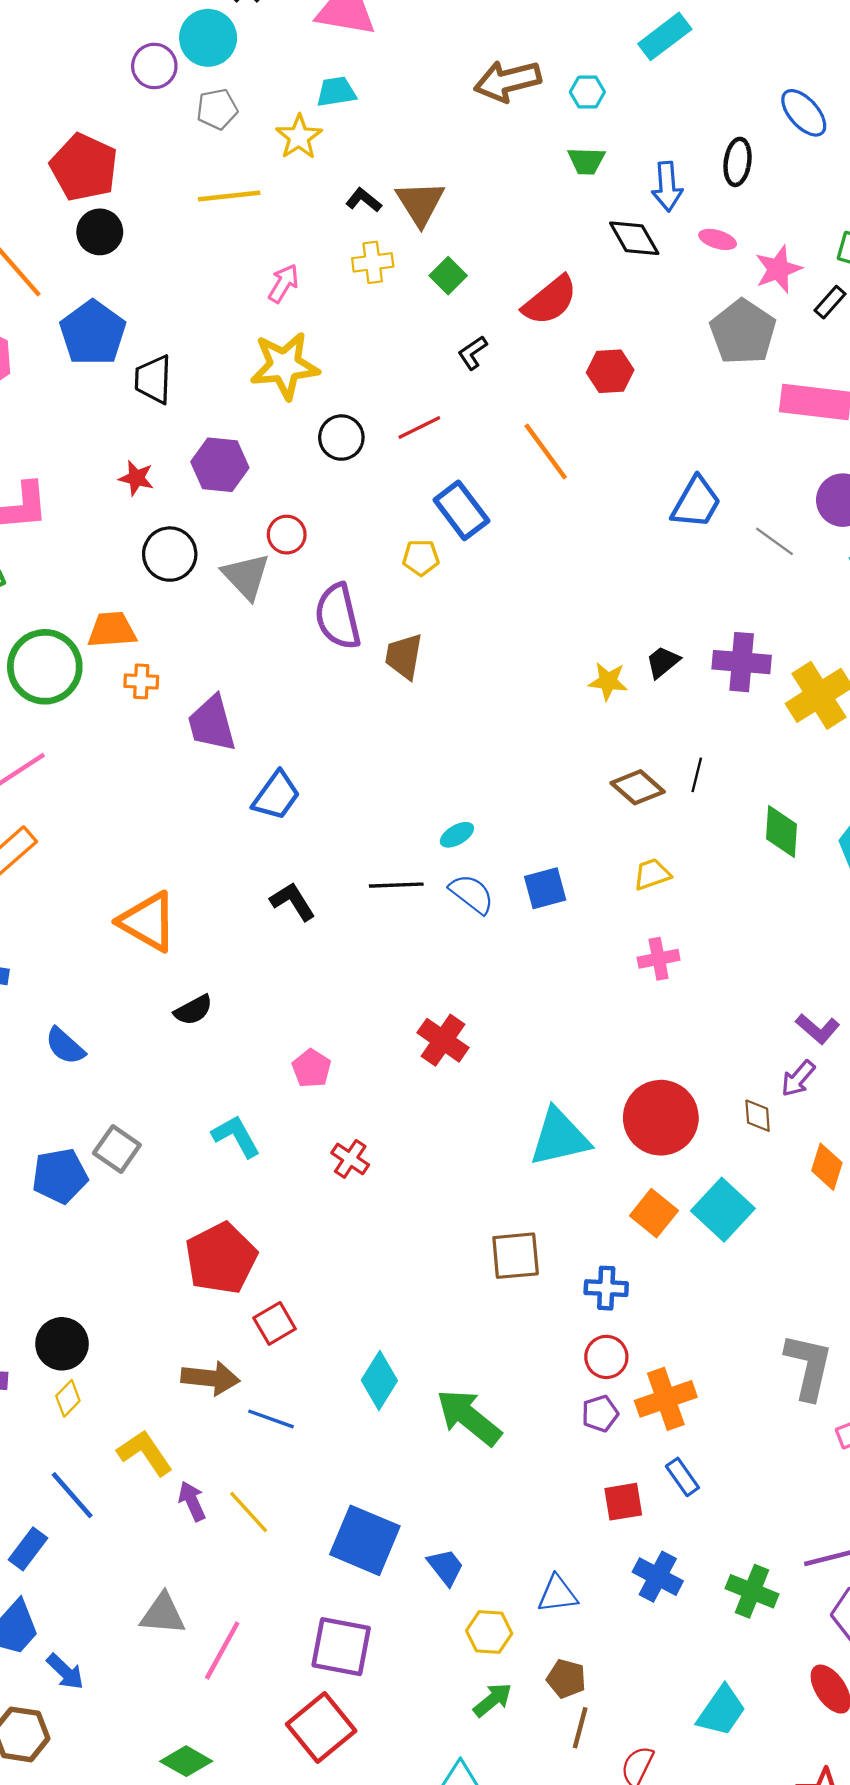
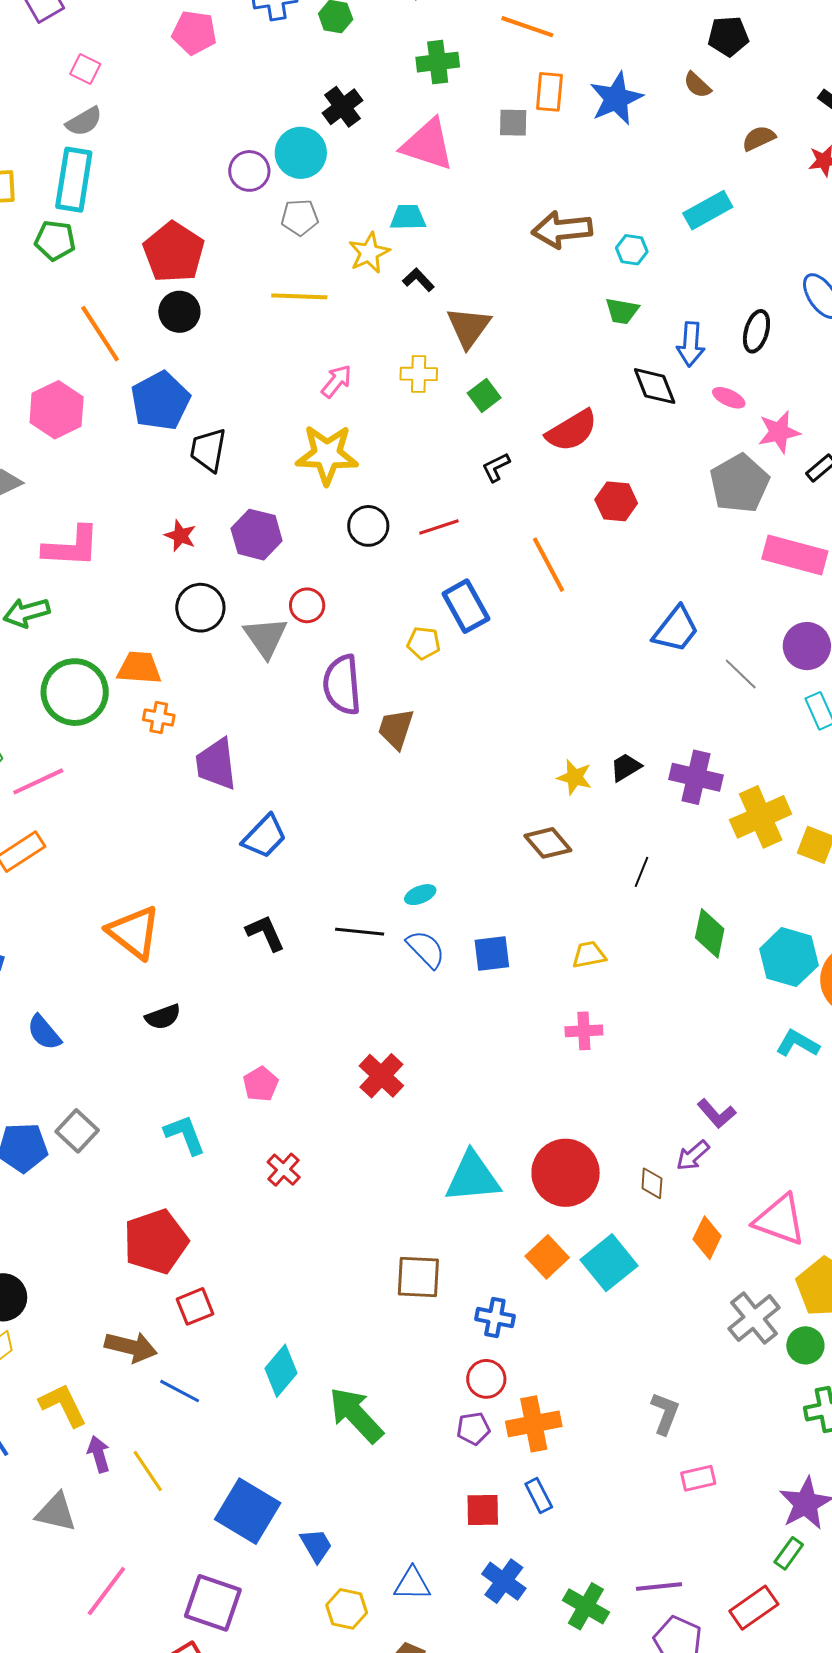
black L-shape: (364, 200) -> (418, 280), moved
brown diamond: (638, 787) -> (548, 843), moved
gray L-shape: (808, 1366) -> (665, 1413), size x0.7
gray triangle: (163, 1614) -> (56, 1512), moved

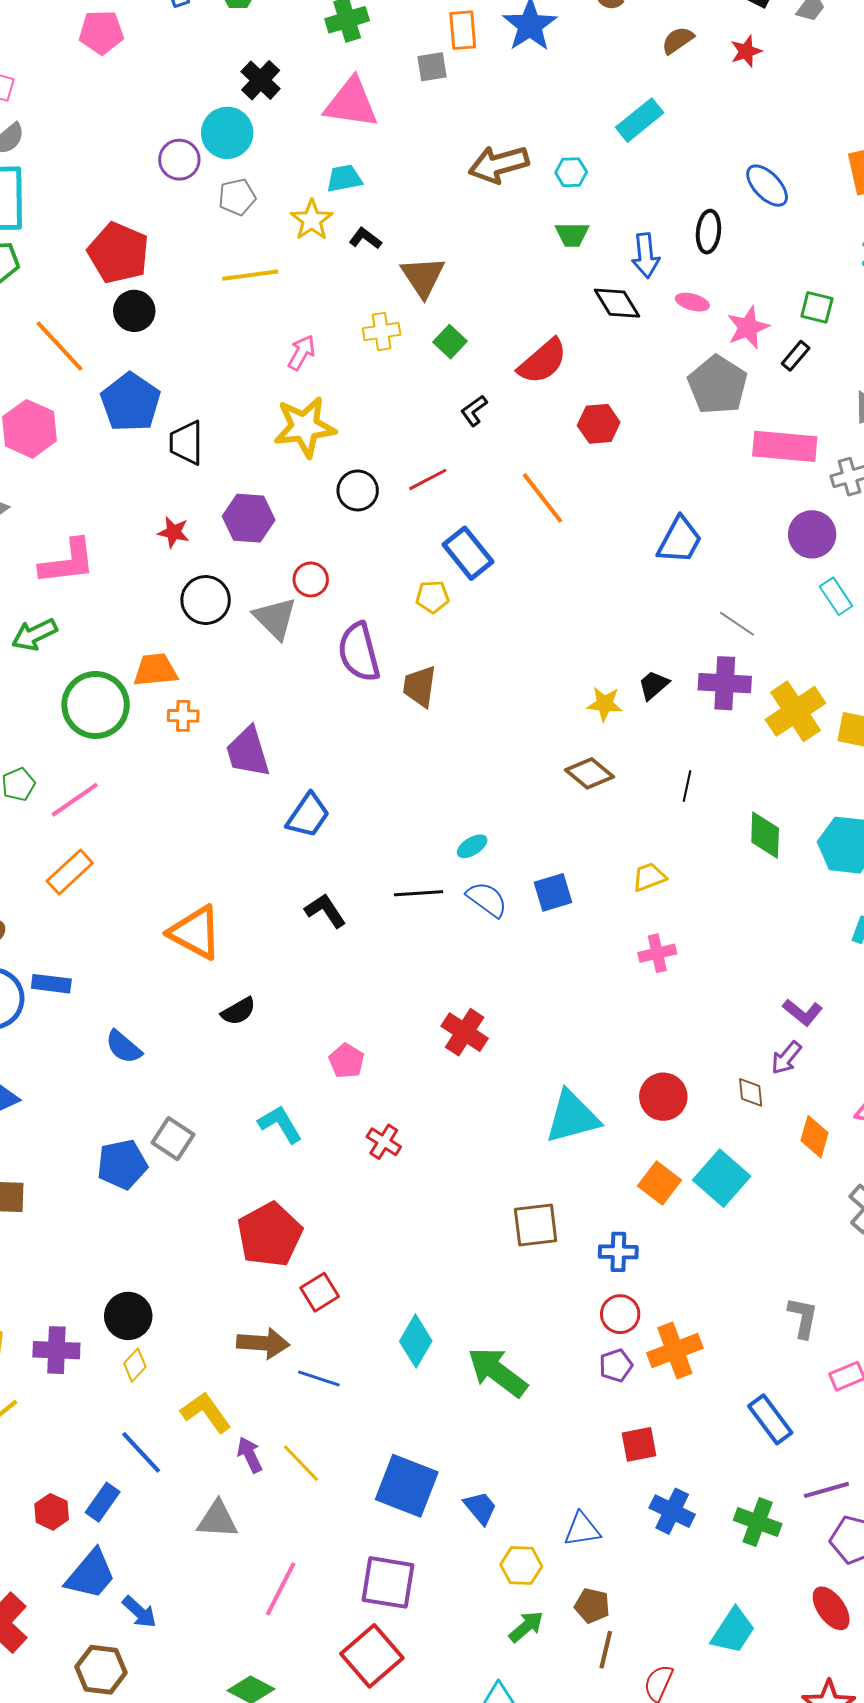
gray line: (741, 674) -> (737, 624), moved
red circle: (566, 1173) -> (663, 1097), size x0.7
blue rectangle: (539, 1496) -> (770, 1419), moved, size x1.4

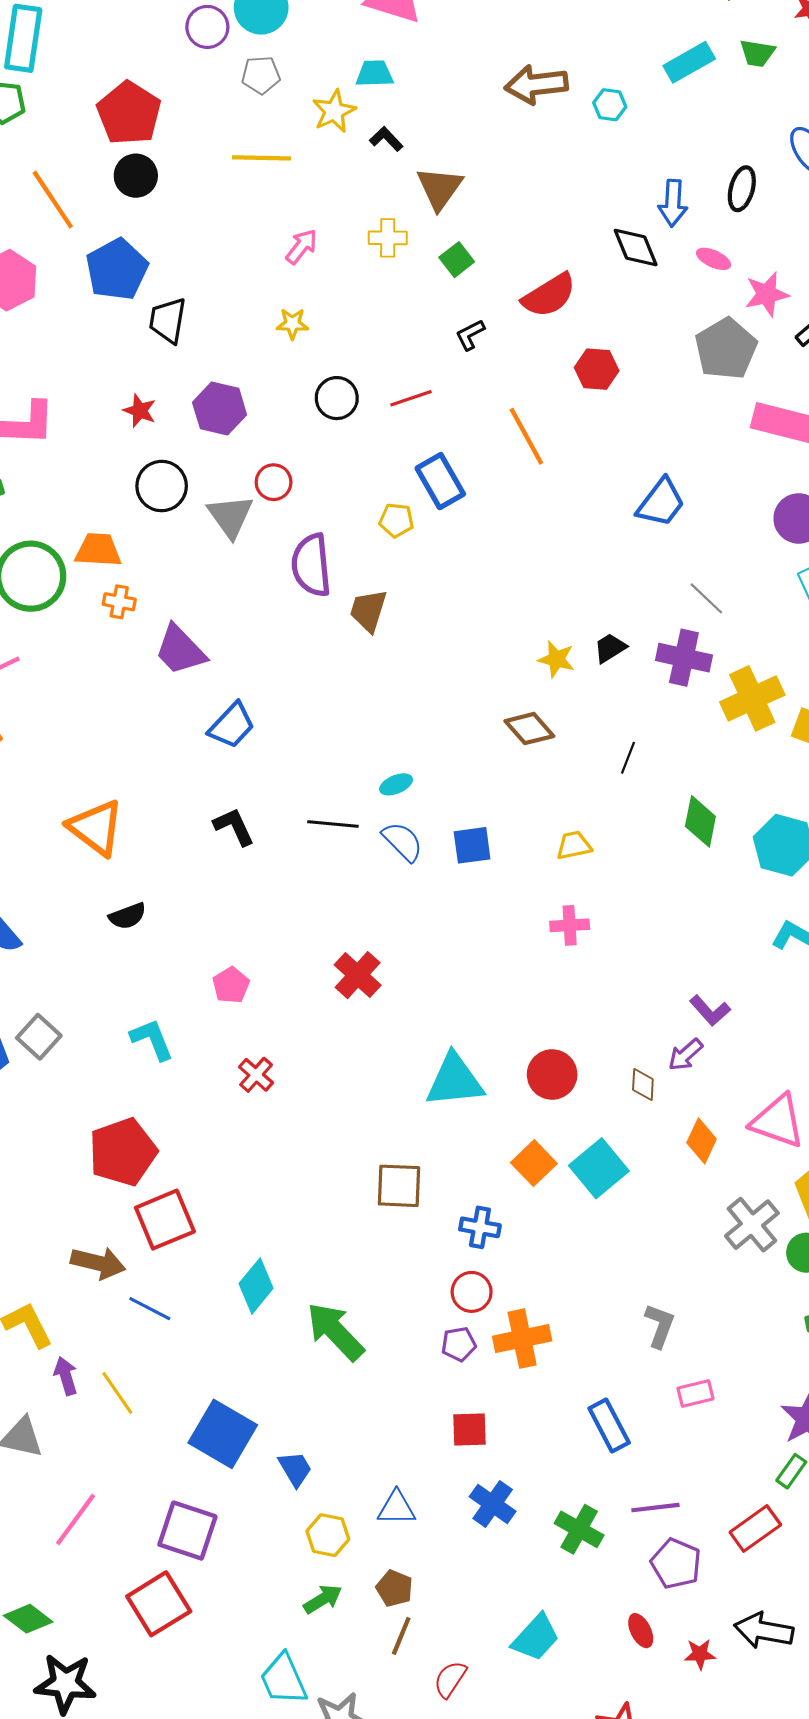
green trapezoid: (572, 234) -> (757, 53), moved
yellow star: (305, 427) -> (292, 324), size x0.5
purple trapezoid: (248, 752) -> (180, 650), turned -36
red square: (320, 1292) -> (165, 1220), size x1.5
red ellipse: (831, 1608) -> (641, 1631), size x0.7

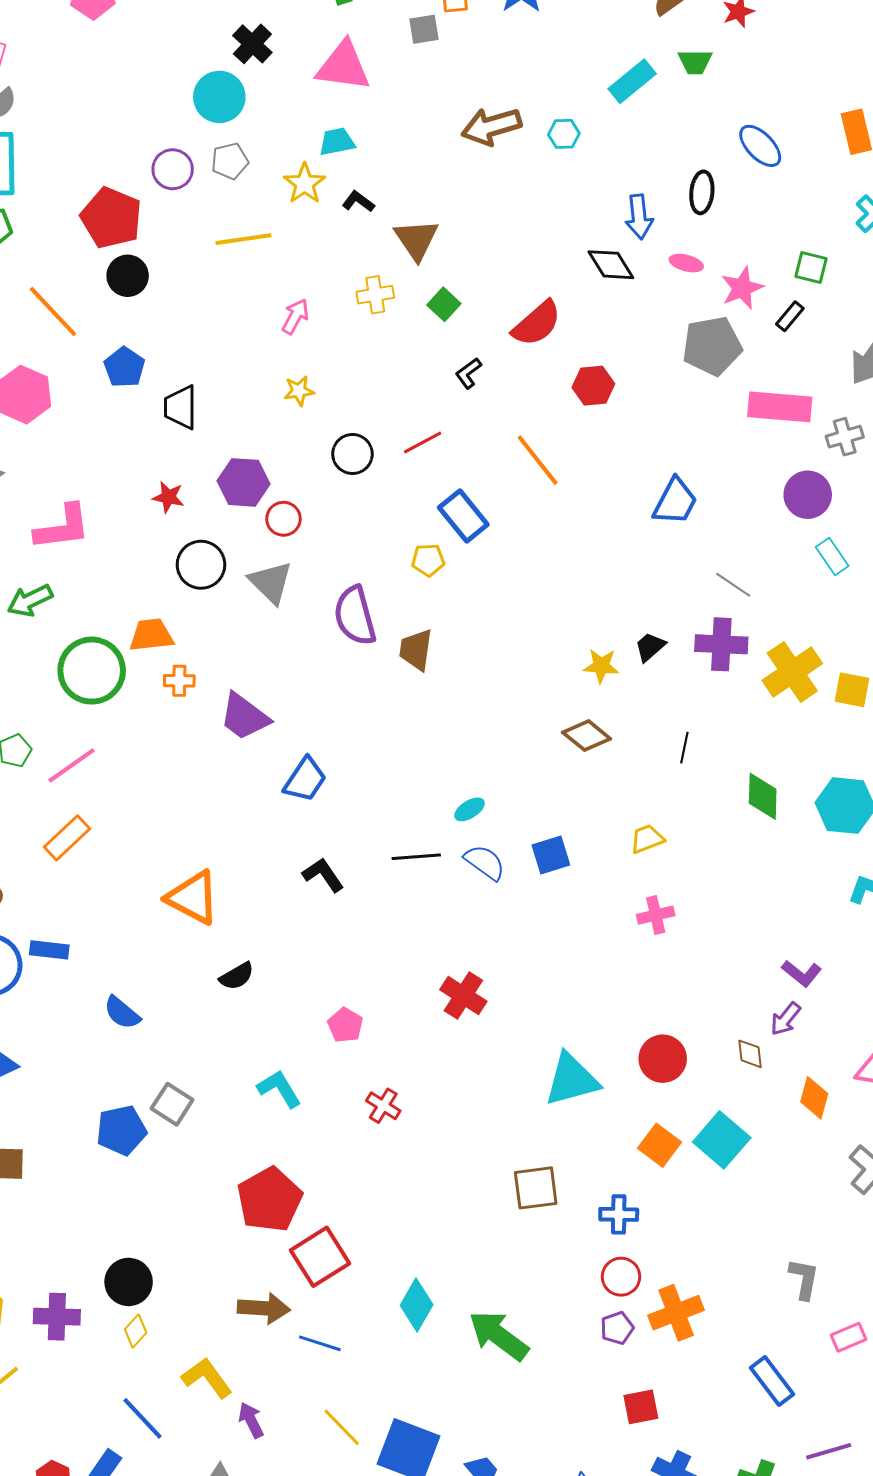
purple circle: (207, 27) -> (173, 169), moved
blue pentagon: (117, 269) -> (124, 367), size x0.7
gray pentagon: (726, 349) -> (712, 346), turned 30
red circle: (274, 482) -> (283, 519), moved
yellow line: (117, 1393) -> (342, 1427), moved

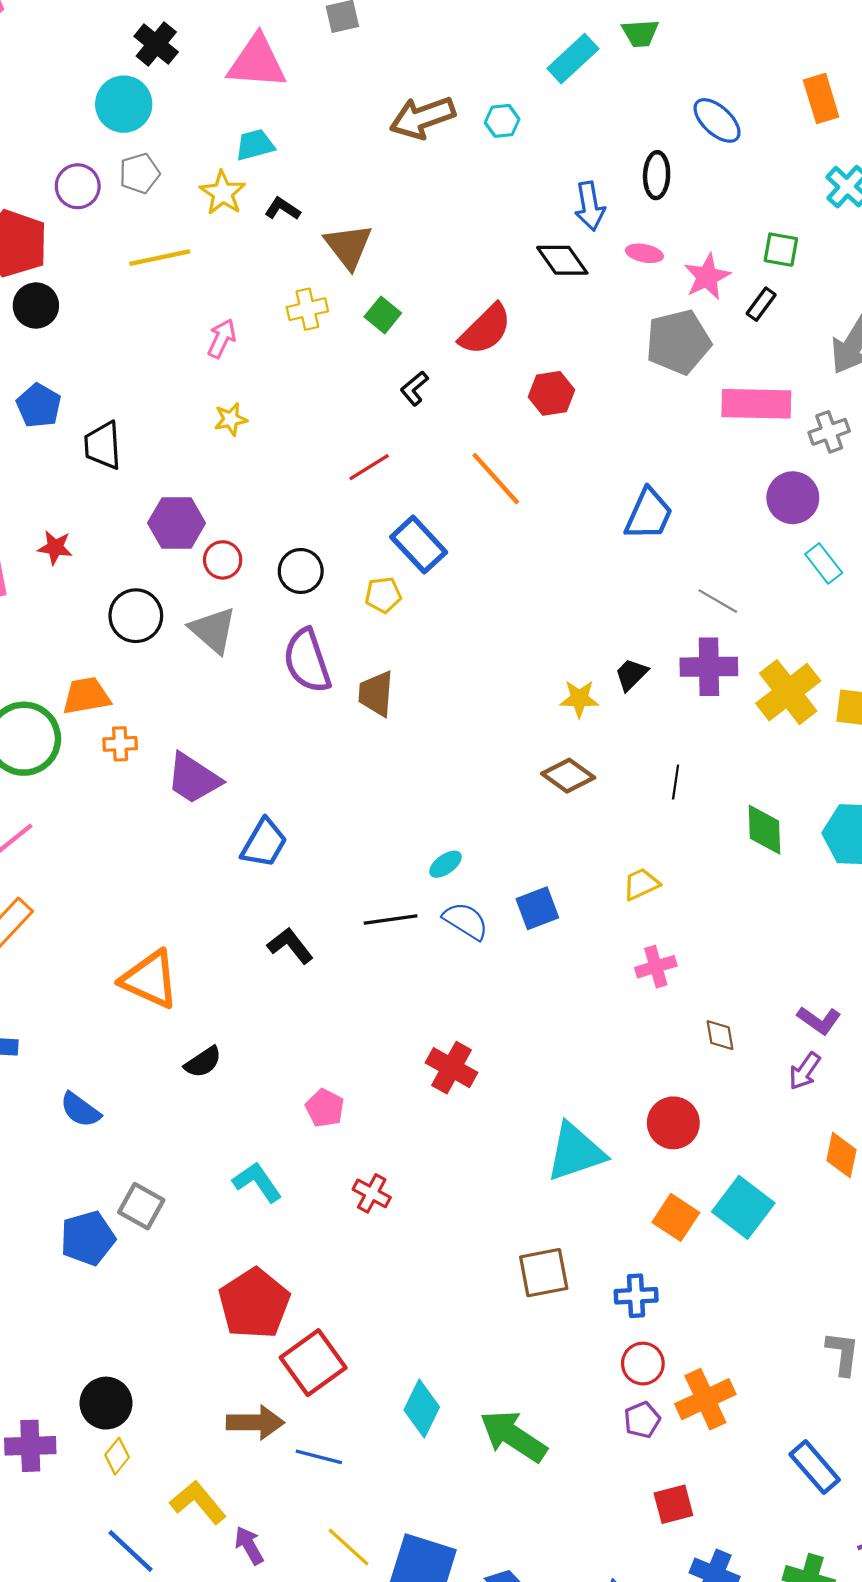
black circle: (352, 454) -> (301, 571), moved
red star: (168, 497) -> (55, 548), moved
brown diamond: (750, 1054) -> (720, 1035), moved

